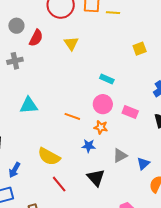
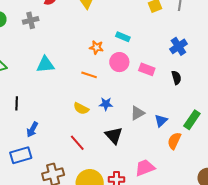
orange star: (101, 127) -> (96, 47), moved
yellow semicircle: (49, 156) -> (81, 108), moved, size x0.7

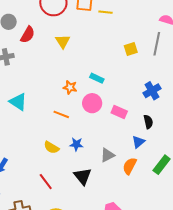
cyan triangle: (45, 65) -> (18, 102), turned 36
blue triangle: (161, 121) -> (138, 142), moved
orange semicircle: (174, 141) -> (130, 166), moved

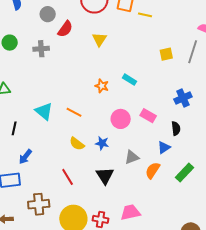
cyan triangle: (18, 102) -> (44, 111), moved
pink circle: (92, 103) -> (121, 119), moved
orange line: (61, 114) -> (74, 112), moved

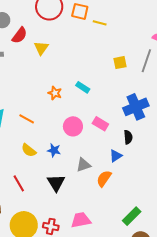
yellow triangle: (99, 39) -> (41, 48), moved
blue cross: (183, 98) -> (136, 107), size x1.4
green rectangle: (185, 173) -> (132, 216), moved

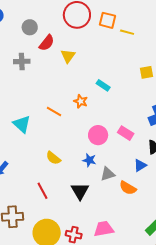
cyan rectangle: (83, 87) -> (103, 85), moved
orange line: (27, 119) -> (54, 112), moved
blue star: (54, 150) -> (89, 160), moved
orange semicircle: (104, 179) -> (128, 188), turned -96

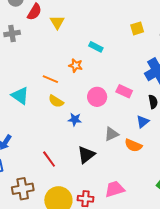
yellow semicircle: (53, 158) -> (56, 101), moved
blue star: (89, 160) -> (75, 119), moved
black triangle: (80, 191) -> (86, 155), turned 30

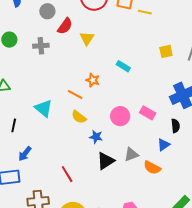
orange star: (76, 65) -> (93, 80), moved
black triangle: (86, 155) -> (106, 161), moved

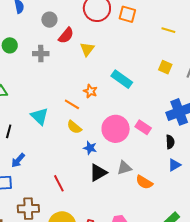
yellow line: (145, 12) -> (168, 30), moved
yellow square: (166, 51) -> (165, 67), turned 32
cyan rectangle: (123, 66) -> (122, 79), size x1.5
pink circle: (120, 116) -> (116, 129), size x1.4
blue triangle: (164, 145) -> (174, 165), moved

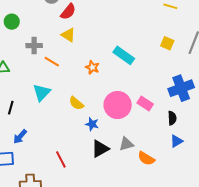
yellow triangle: (87, 49) -> (68, 35), moved, turned -35
gray cross: (41, 54) -> (34, 46), moved
orange line: (72, 104) -> (52, 62), moved
cyan triangle: (40, 116) -> (42, 92), turned 30

